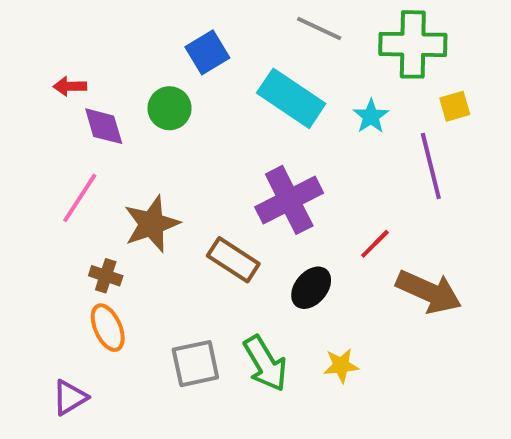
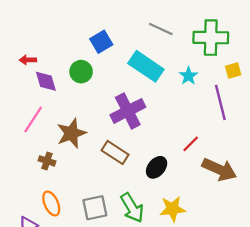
purple cross: (289, 200) -> (128, 111), moved
orange ellipse: (108, 328) -> (51, 203), moved
yellow star: (341, 366) -> (173, 209), size x1.4

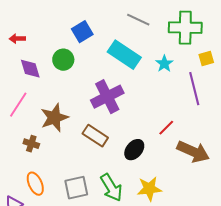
red arrow: (28, 60) -> (17, 39), moved

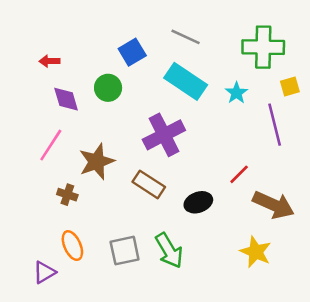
gray line: (138, 20) -> (186, 37), moved
black ellipse: (134, 150) -> (198, 202), turned 30
yellow star: (149, 189) -> (256, 252), moved, turned 30

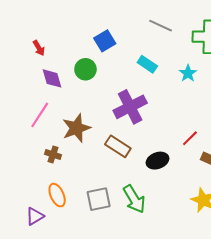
gray line: (186, 37) -> (161, 26), moved
red arrow: (50, 61) -> (39, 48), turned -119
cyan rectangle: (186, 81) -> (147, 64), size x0.6

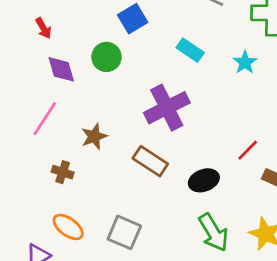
brown star: (76, 128) -> (94, 136), size x0.7
orange ellipse: (57, 195) -> (68, 227), turned -30
gray square: (99, 199) -> (124, 232), turned 35
green arrow: (134, 199) -> (213, 232), moved

